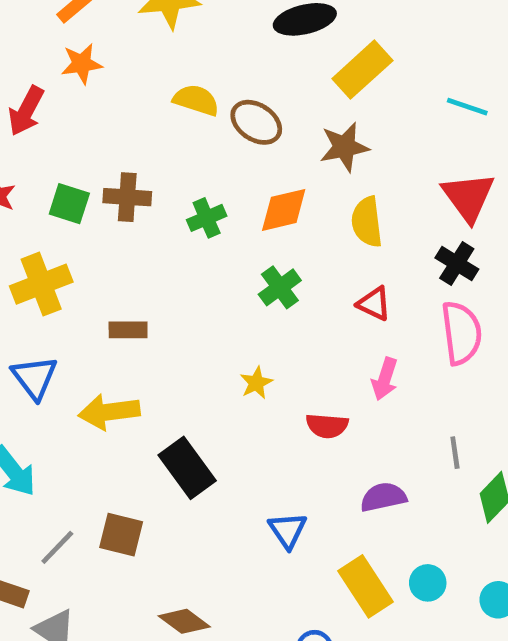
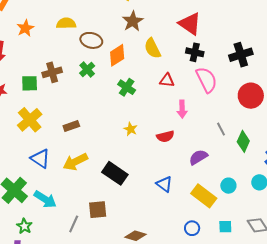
orange star: (82, 64) -> (25, 28), moved
brown ellipse: (256, 122) -> (91, 40), moved

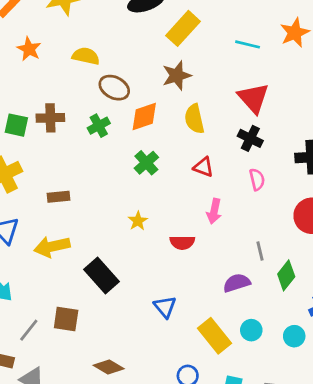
orange star: (25, 28) -> (29, 49), turned -30
pink semicircle: (206, 80) -> (257, 179), size x0.6
purple semicircle: (198, 157) -> (237, 283), moved

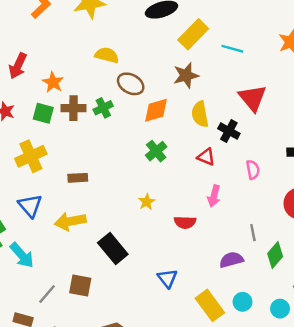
cyan line: (248, 44) -> (232, 49), moved
orange star: (29, 49) -> (53, 82), moved
green cross: (99, 126) -> (103, 108), moved
black cross: (250, 138) -> (229, 131), moved

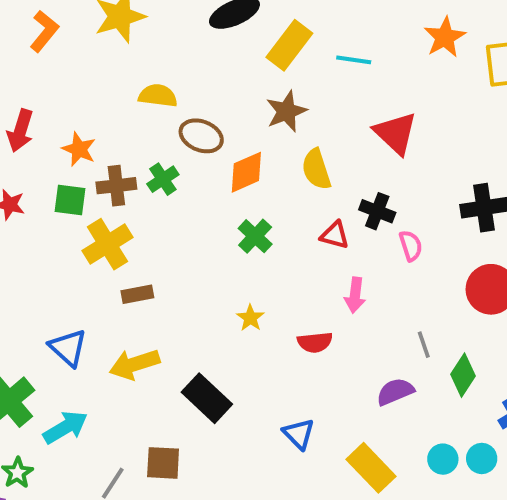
black cross: (229, 131) -> (377, 211), moved
yellow cross: (31, 156) -> (107, 244), moved
cyan arrow: (22, 255) -> (65, 427), turned -72
cyan circle: (243, 302) -> (443, 459), moved

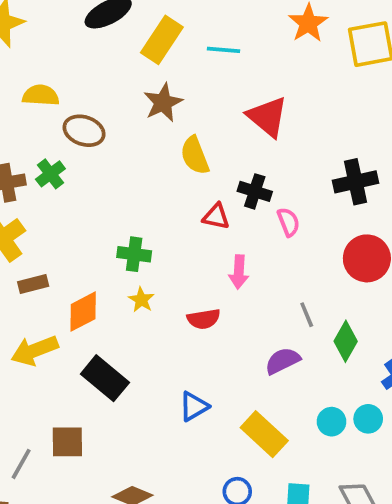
orange diamond: (246, 172) -> (83, 312), moved
green cross: (255, 236) -> (134, 254), moved, turned -32
blue triangle: (299, 434) -> (194, 406), turned 48

